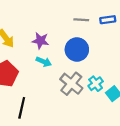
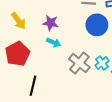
blue circle: (77, 49) -> (97, 25), moved

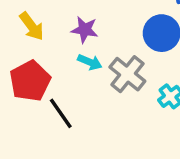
gray cross: (79, 63) -> (127, 74), moved
black line: (33, 86) -> (61, 113), moved, turned -48

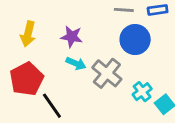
yellow arrow: (32, 26) -> (28, 34), turned 50

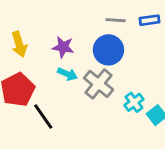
yellow arrow: (28, 34) -> (19, 44), turned -30
blue circle: (135, 40) -> (108, 50), moved

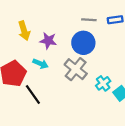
yellow arrow: (19, 44) -> (24, 31), moved
cyan arrow: (67, 74) -> (41, 64), moved

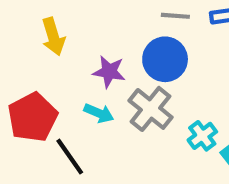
purple star: (48, 41) -> (109, 72), moved
cyan arrow: (41, 64) -> (99, 113), moved

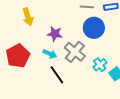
blue circle: (165, 59) -> (94, 28), moved
black line: (70, 157) -> (57, 75), moved

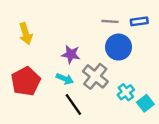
yellow arrow: (28, 17) -> (26, 34), moved

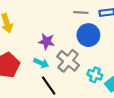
cyan cross: (126, 92) -> (95, 75), turned -32

